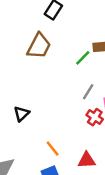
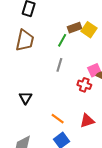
gray line: (88, 92) -> (59, 65), moved

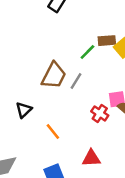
brown trapezoid: (25, 40) -> (54, 76), moved
orange line: (58, 119) -> (53, 131), moved

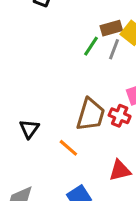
brown trapezoid: (54, 76) -> (91, 114), moved
gray line: (76, 81) -> (114, 49), moved

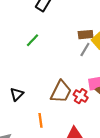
green line: (91, 46) -> (33, 40), moved
orange line: (68, 148) -> (40, 120), moved, turned 32

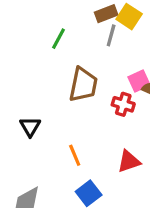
green line: (33, 40) -> (58, 39), moved
brown trapezoid: (61, 92) -> (83, 85), moved

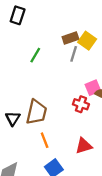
brown trapezoid: (83, 85) -> (36, 112), moved

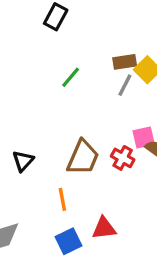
brown trapezoid: (36, 112) -> (83, 157), moved
red triangle: (84, 146) -> (104, 228), moved

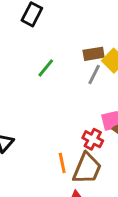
brown trapezoid: (83, 157) -> (87, 168), moved
orange line: (62, 199) -> (62, 163), moved

